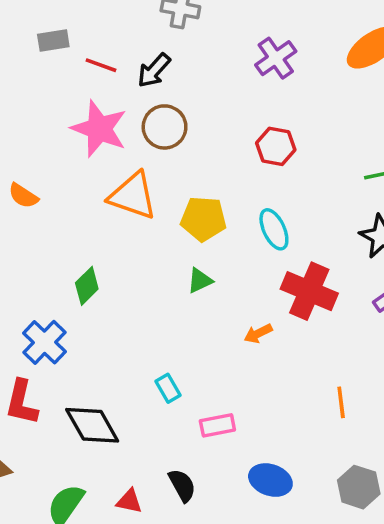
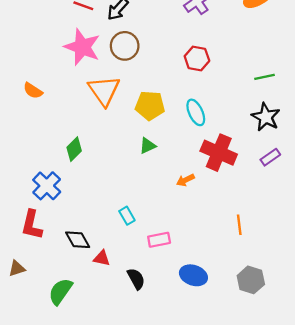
orange triangle: (133, 196) -> (104, 91), turned 36
black diamond: (92, 425) -> (78, 240), size x0.7
red triangle: (129, 501) -> (102, 258), moved

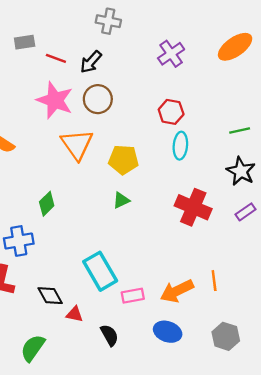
cyan ellipse: (196, 112) -> (180, 146), moved, turned 30
orange arrow: (185, 180) -> (177, 291), moved, size x1.8
blue cross: (47, 186) -> (19, 241), turned 36
cyan rectangle: (127, 216) -> (100, 271), size x2.0

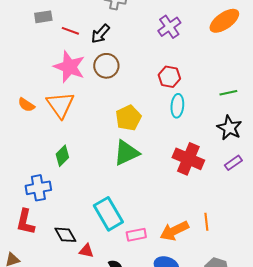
orange triangle: (77, 144) -> (60, 105), moved
yellow pentagon: (123, 160) -> (128, 118), turned -30
green triangle: (121, 200) -> (126, 153), size x1.8

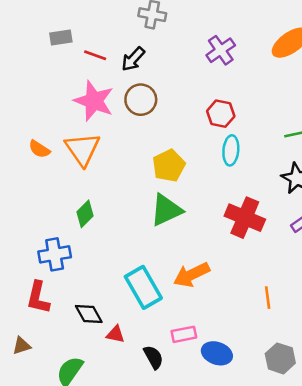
orange arrow: (174, 231) -> (192, 275), moved
pink rectangle: (136, 235) -> (184, 334), moved

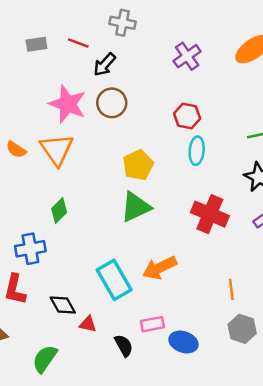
red line: (95, 55) -> (78, 43), moved
gray hexagon: (280, 358) -> (242, 329), moved

